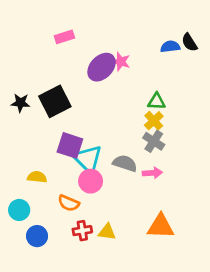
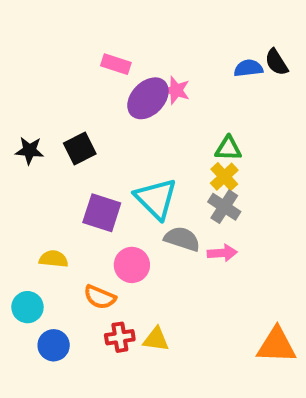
pink rectangle: (64, 37) -> (116, 64), moved, turned 36
black square: (55, 101) -> (80, 149), size x0.7
cyan triangle: (88, 159) -> (156, 199), moved
orange triangle: (161, 226) -> (276, 345), moved

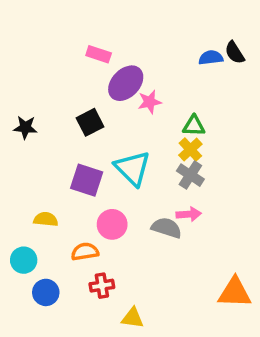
pink star: (176, 90) -> (150, 102), moved, turned -30
black square: (80, 149) -> (90, 122), moved
gray semicircle: (182, 239) -> (167, 228), moved
orange semicircle: (100, 297) -> (85, 252), turned 148
yellow triangle: (156, 339) -> (133, 318), moved

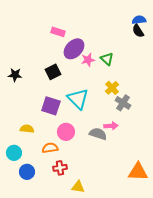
blue semicircle: (211, 58) -> (139, 20), moved
green triangle: (194, 126) -> (107, 59), moved, turned 40
gray cross: (190, 175) -> (123, 103), moved

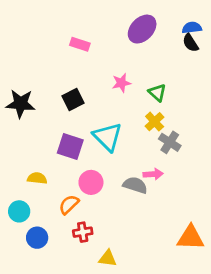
purple ellipse: (74, 49) -> (142, 29), moved
green triangle: (107, 59) -> (157, 93), moved
black star: (15, 75) -> (21, 104), size x1.5
orange semicircle: (50, 148) -> (69, 204), turned -35

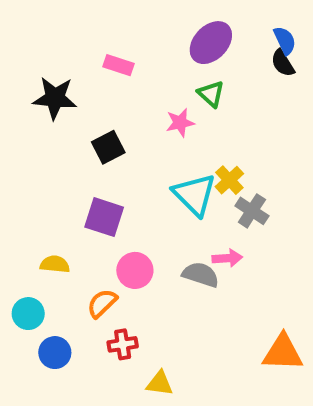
blue semicircle: (192, 28) -> (285, 41), turned 72
green triangle: (157, 93) -> (211, 94), moved
black star: (21, 104) -> (55, 98), moved
cyan triangle: (108, 137) -> (194, 194), moved

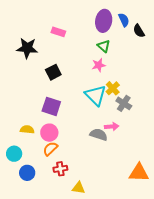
blue semicircle: (285, 41) -> (124, 20), moved
purple ellipse: (211, 43) -> (104, 21), turned -35
pink star: (180, 123) -> (99, 65), moved
pink circle: (135, 270) -> (49, 133), moved

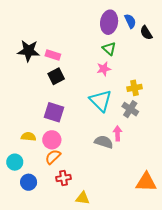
pink rectangle: (58, 32) -> (53, 55), moved
yellow cross: (113, 88) -> (135, 88), moved, turned 32
pink arrow: (112, 127) -> (118, 133), turned -88

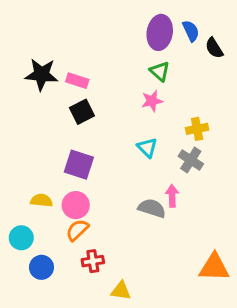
cyan triangle: (101, 101) -> (147, 148), size x0.6

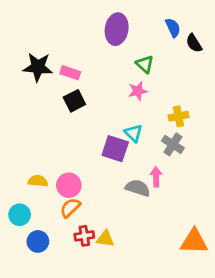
purple ellipse: (160, 32) -> (117, 29), moved
purple square: (79, 165) -> (115, 149), moved
yellow triangle: (121, 291) -> (105, 239), moved

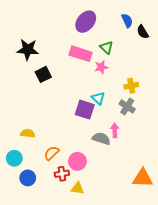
purple ellipse: (117, 29) -> (86, 22), turned 30
pink rectangle: (70, 73) -> (81, 54), moved, size x1.5
black square: (74, 101) -> (43, 74), moved
pink circle: (69, 185) -> (77, 161), moved
yellow triangle: (105, 239) -> (77, 188), moved

